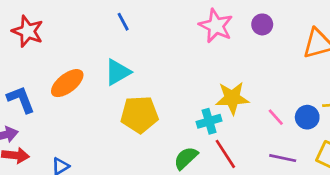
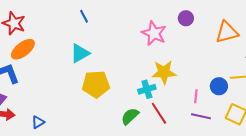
pink star: (216, 26) -> (154, 33), moved
orange ellipse: (67, 83) -> (23, 49), moved
pink line: (276, 117) -> (196, 96), moved, turned 48

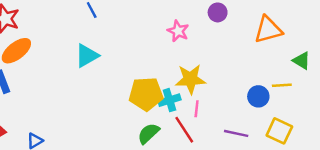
pink star: (154, 33) -> (178, 31), size x0.7
yellow pentagon: (96, 84) -> (146, 94), moved
pink line: (196, 96) -> (197, 109), moved

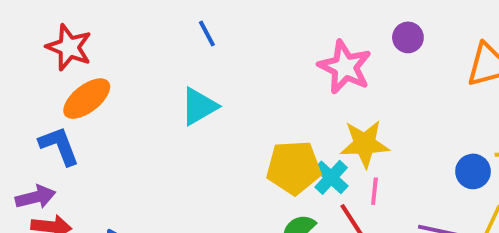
pink star: (178, 31) -> (345, 67), size x1.5
cyan cross: (169, 100) -> (331, 177), turned -30

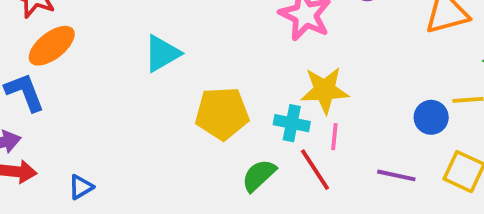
yellow pentagon: (294, 168) -> (222, 113), moved
cyan cross: (331, 177) -> (292, 123), turned -32

